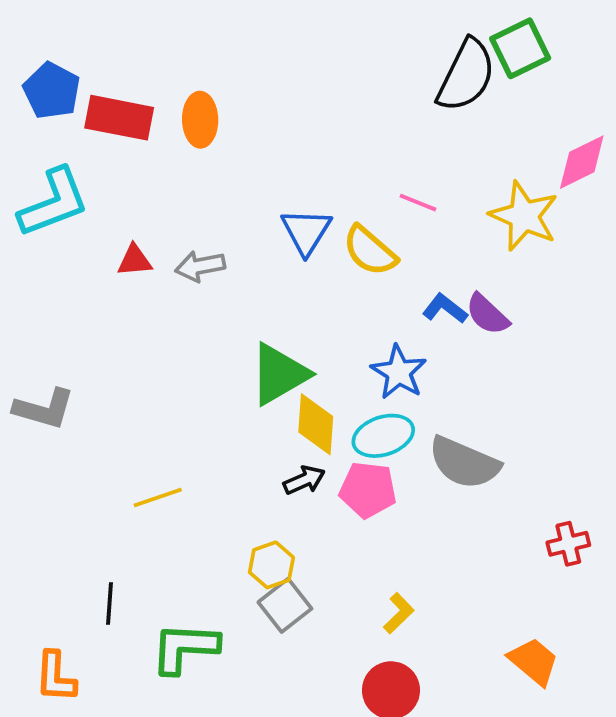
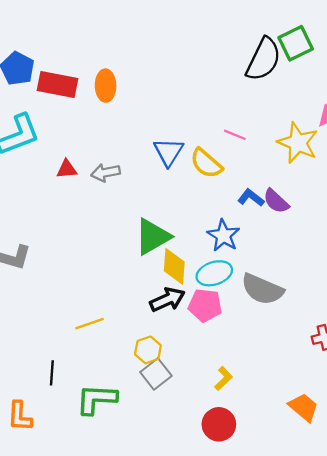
black arrow: (304, 480) -> (167, 300), size x1.4
yellow line: (158, 497) -> (90, 324), moved

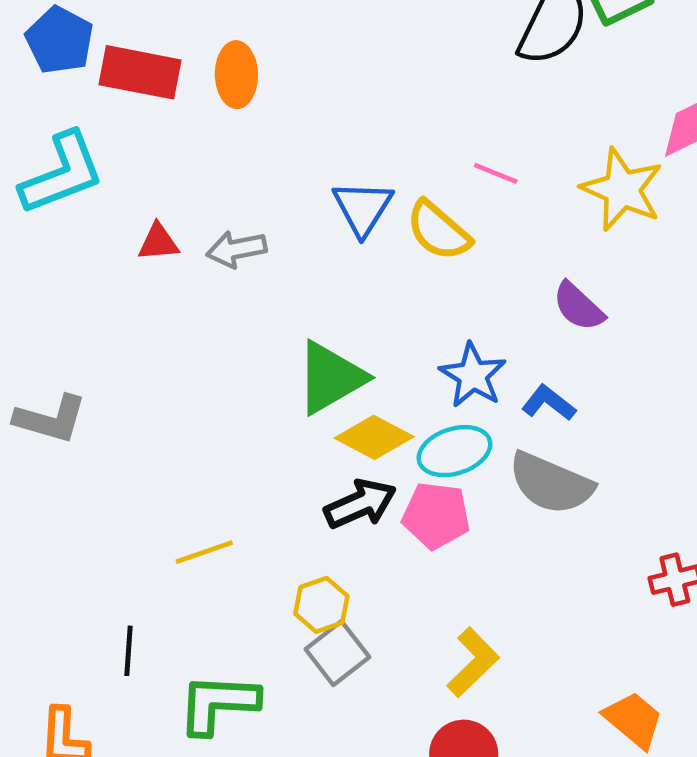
blue L-shape: (251, 198) -> (549, 403), moved
yellow diamond: (174, 266) -> (374, 437), turned -66
yellow L-shape: (223, 379) -> (473, 662), size x1.4

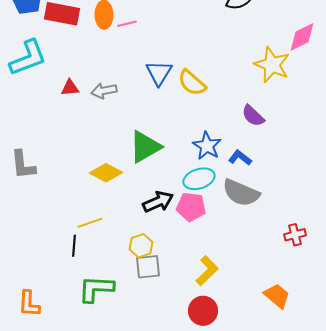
pink line: (496, 173) -> (127, 24), moved, turned -36
gray L-shape: (50, 419) -> (23, 165), turned 68
yellow diamond: (374, 437) -> (106, 173), moved
black line: (129, 651) -> (74, 246), moved
gray square: (337, 653) -> (148, 267), turned 32

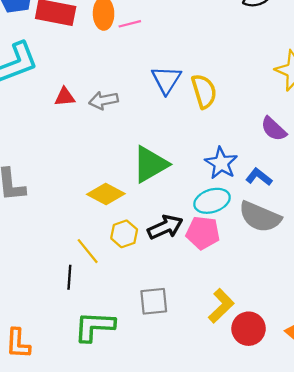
yellow semicircle: (192, 83) -> (204, 91), turned -148
yellow line: (90, 223) -> (88, 251), turned 70
yellow hexagon: (141, 246) -> (124, 234), moved
red circle: (203, 311) -> (249, 329), moved

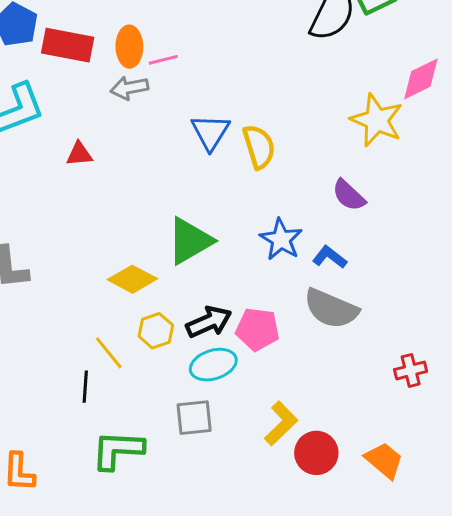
gray arrow: (104, 100) -> (129, 88), moved
cyan ellipse: (212, 201) -> (213, 365), moved

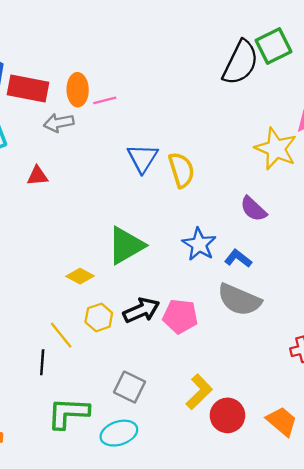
gray arrow: (129, 88) -> (59, 123), moved
yellow diamond: (132, 279) -> (80, 276), size x0.7
cyan ellipse: (213, 365) -> (119, 433), moved
gray square: (194, 418) -> (130, 387), turned 32

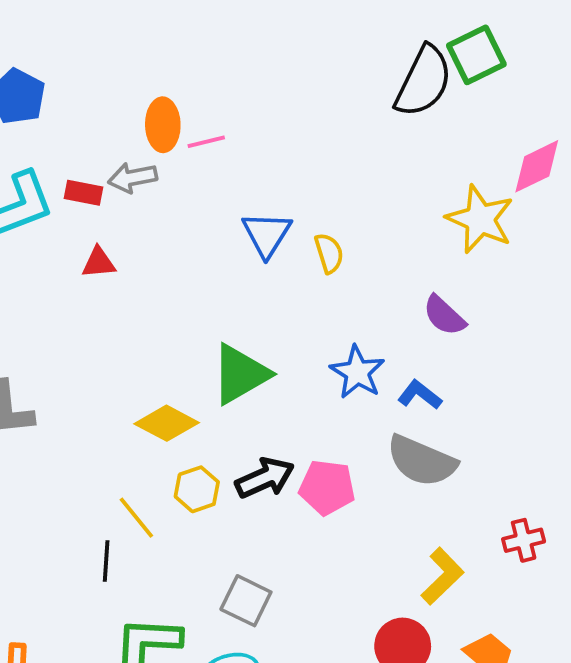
red rectangle: (28, 89) -> (83, 193), moved, size x0.6
yellow semicircle: (181, 170) -> (329, 253), size x0.7
yellow diamond: (80, 276) -> (167, 423), size x1.4
yellow L-shape: (199, 392) -> (442, 576), moved

